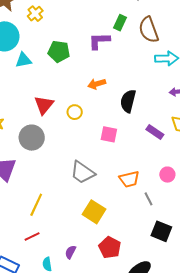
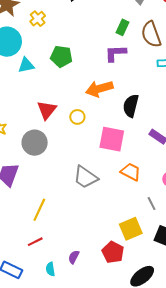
purple L-shape: (99, 41) -> (116, 53), moved
orange arrow: (97, 84) -> (99, 89), size x1.5
pink square: (109, 134) -> (112, 139), size x1.5
orange trapezoid: (129, 179) -> (131, 172), moved, turned -140
yellow square: (94, 212) -> (131, 229), moved, turned 35

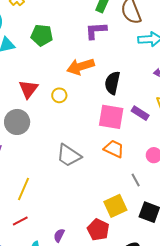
pink square: (112, 139) -> (111, 117), moved

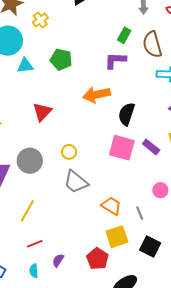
yellow circle: (59, 95) -> (69, 152), moved
gray circle: (17, 122) -> (30, 161), moved
orange trapezoid: (114, 149) -> (111, 206), moved
red line: (20, 221) -> (35, 244), moved

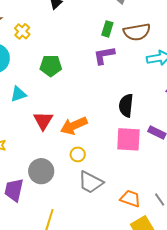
brown semicircle: (152, 44) -> (137, 32), turned -72
cyan triangle: (25, 66) -> (18, 94), moved
orange arrow: (96, 95) -> (74, 126), moved

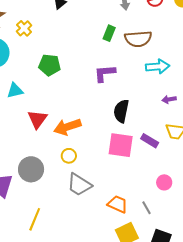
purple L-shape: (104, 55) -> (105, 73), moved

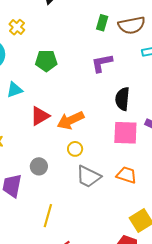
red triangle: (37, 119) -> (40, 116), turned 30
gray circle: (31, 169) -> (39, 166), size x0.7
orange trapezoid: (118, 204) -> (127, 175), moved

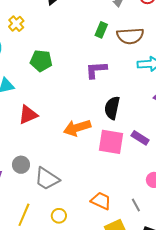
orange arrow: (71, 120) -> (77, 128), moved
yellow circle: (75, 149) -> (59, 216), moved
orange trapezoid: (127, 175) -> (101, 201), moved
gray trapezoid: (88, 177) -> (47, 179), moved

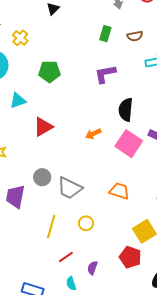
brown semicircle: (130, 36) -> (135, 36), size x0.6
orange arrow: (77, 128) -> (93, 134), size x0.6
pink square: (111, 142) -> (129, 144), turned 32
orange trapezoid: (101, 201) -> (119, 191), moved

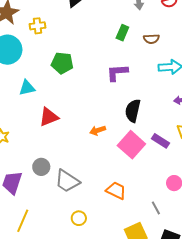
yellow cross: (20, 38) -> (37, 26), turned 35
yellow line: (51, 226) -> (23, 221), moved

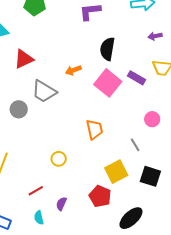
gray trapezoid: (67, 181) -> (44, 91), moved
orange trapezoid: (116, 191) -> (95, 129), turned 55

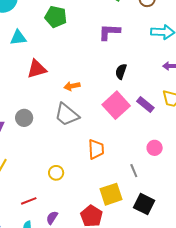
black semicircle: (107, 49) -> (121, 72), size x0.7
orange arrow: (73, 70) -> (72, 86), moved
gray trapezoid: (44, 91) -> (67, 115), moved

